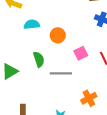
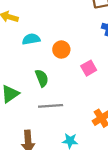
gray line: (61, 73) -> (51, 106), moved

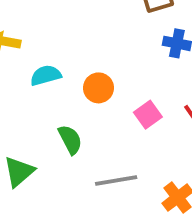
gray line: (51, 106) -> (116, 181), moved

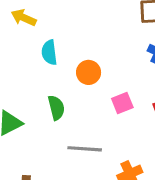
cyan semicircle: (46, 75) -> (49, 52), turned -95

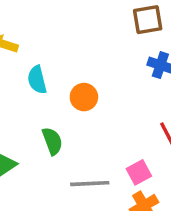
pink square: (122, 103) -> (139, 172), moved

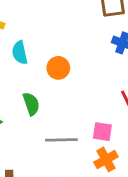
pink square: (139, 172) -> (102, 132), turned 36

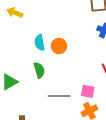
cyan semicircle: (20, 53) -> (40, 43), moved

